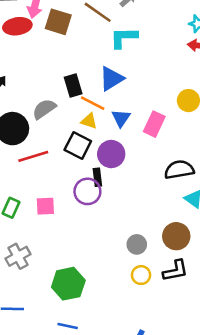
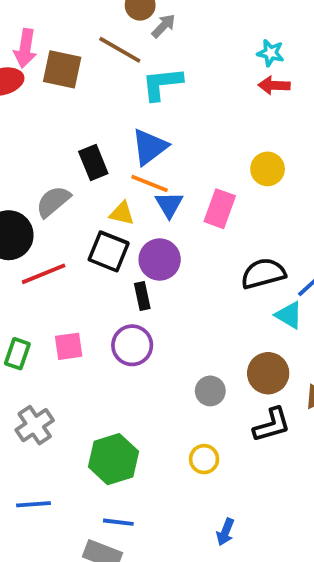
orange line: (93, 103) -> (150, 183), moved
purple circle: (87, 191) -> (132, 345), moved
yellow circle: (141, 275) -> (204, 459), moved

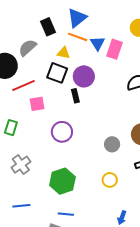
blue triangle: (169, 205) -> (98, 43), moved
purple circle: (132, 345) -> (62, 132), moved
pink square: (69, 346) -> (37, 104), moved

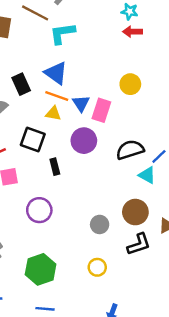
blue triangle: (77, 18) -> (56, 73), turned -45
yellow triangle: (64, 53) -> (53, 113), moved
purple circle: (84, 76) -> (84, 141), moved

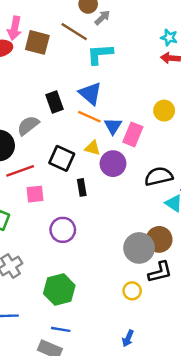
yellow triangle: (53, 113) -> (93, 148), moved
gray circle: (100, 224) -> (139, 248), moved, size x1.6
yellow circle: (97, 267) -> (132, 291), moved

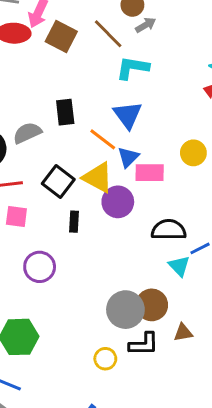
blue triangle: (90, 94) -> (128, 115), moved
pink rectangle: (133, 134) -> (150, 173), turned 55
yellow triangle: (93, 148) -> (98, 178), size x1.6

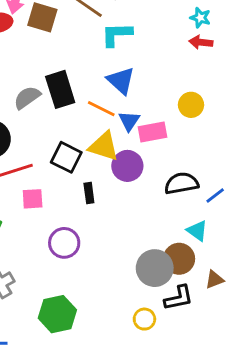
black rectangle: (65, 112) -> (60, 89), size x1.4
gray semicircle: (27, 133) -> (27, 98), moved
cyan triangle: (179, 266) -> (197, 231), moved

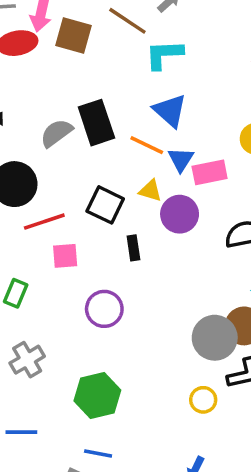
yellow triangle: (104, 146) -> (150, 191), size x0.6

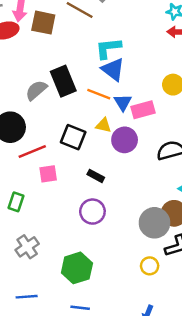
cyan L-shape: (164, 55) -> (108, 48), moved
black rectangle: (133, 248) -> (96, 176), moved, turned -49
purple circle: (104, 309) -> (92, 212), moved

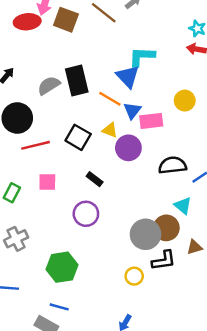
cyan L-shape: (108, 48) -> (142, 57), moved
pink square: (48, 174) -> (47, 182), moved

